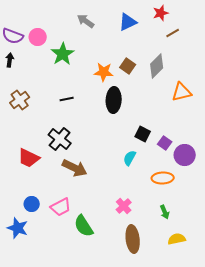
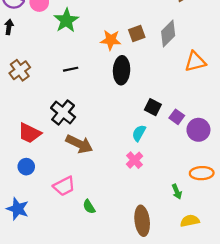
brown square: (128, 66) -> (137, 33), turned 35
orange ellipse: (163, 178) -> (202, 173), moved
blue circle: (32, 204) -> (26, 167), moved
pink cross: (124, 206) -> (135, 160), moved
green semicircle: (84, 226) -> (89, 207), size x0.6

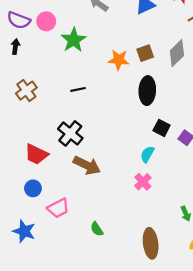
black ellipse: (122, 70) -> (147, 91), moved
pink trapezoid: (64, 186) -> (58, 208), moved

